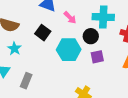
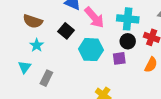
pink arrow: (70, 18) -> (94, 17), size x1.6
black circle: (91, 36) -> (128, 41), moved

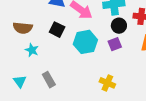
cyan triangle: (25, 67) -> (20, 81), moved
gray rectangle: (46, 78) -> (49, 80), turned -42

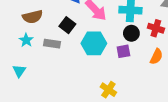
brown semicircle: (23, 28) -> (33, 17), turned -30
cyan star: (32, 50) -> (26, 40), moved
gray rectangle: (49, 80) -> (52, 44), moved, turned -63

